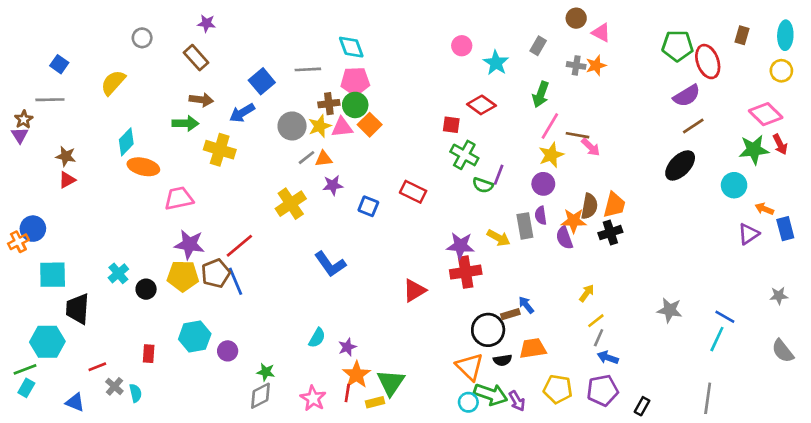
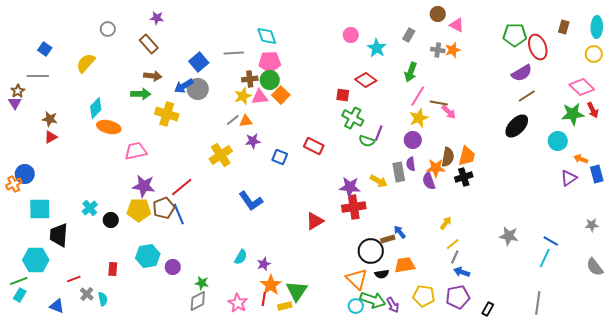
gray circle: (292, 126) -> (198, 89), moved

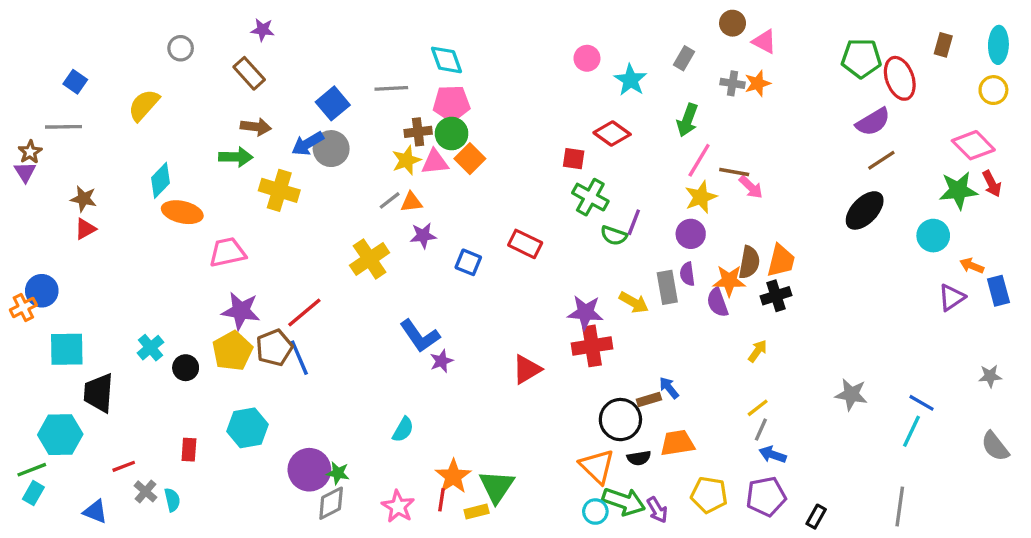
yellow pentagon: (139, 210) -> (232, 351), turned -30
yellow arrow: (446, 223) -> (758, 351), moved
purple star: (264, 264) -> (441, 361), moved
purple circle: (173, 267) -> (309, 470), moved, size x1.6

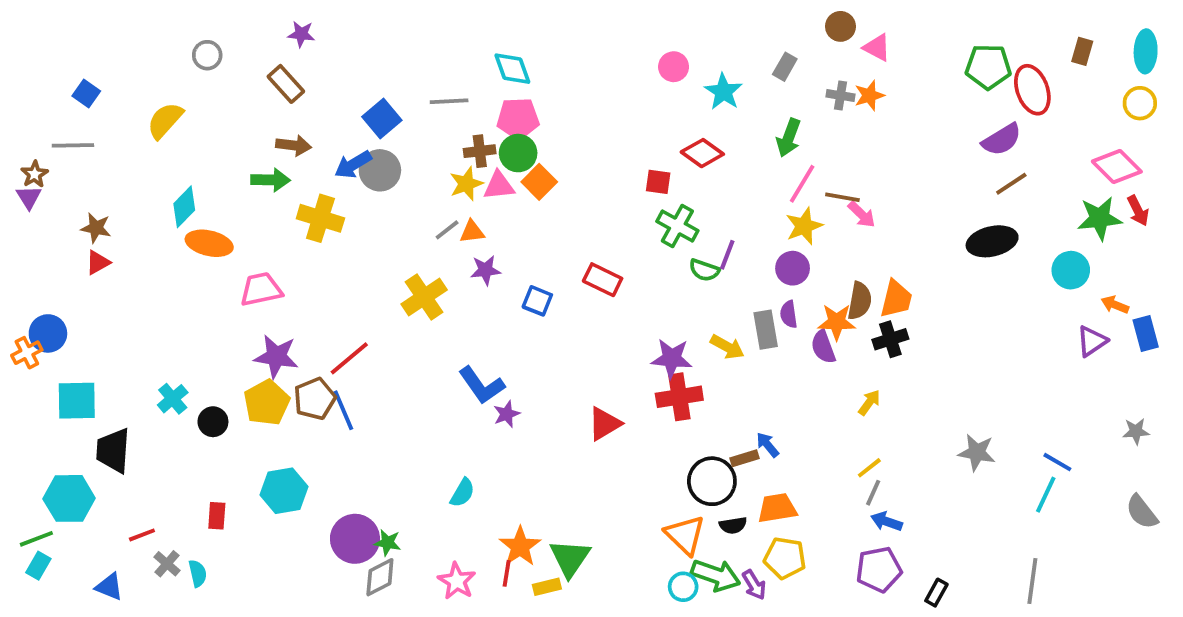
black ellipse: (865, 210) -> (992, 241), turned 33
yellow pentagon: (709, 495) -> (785, 558), moved

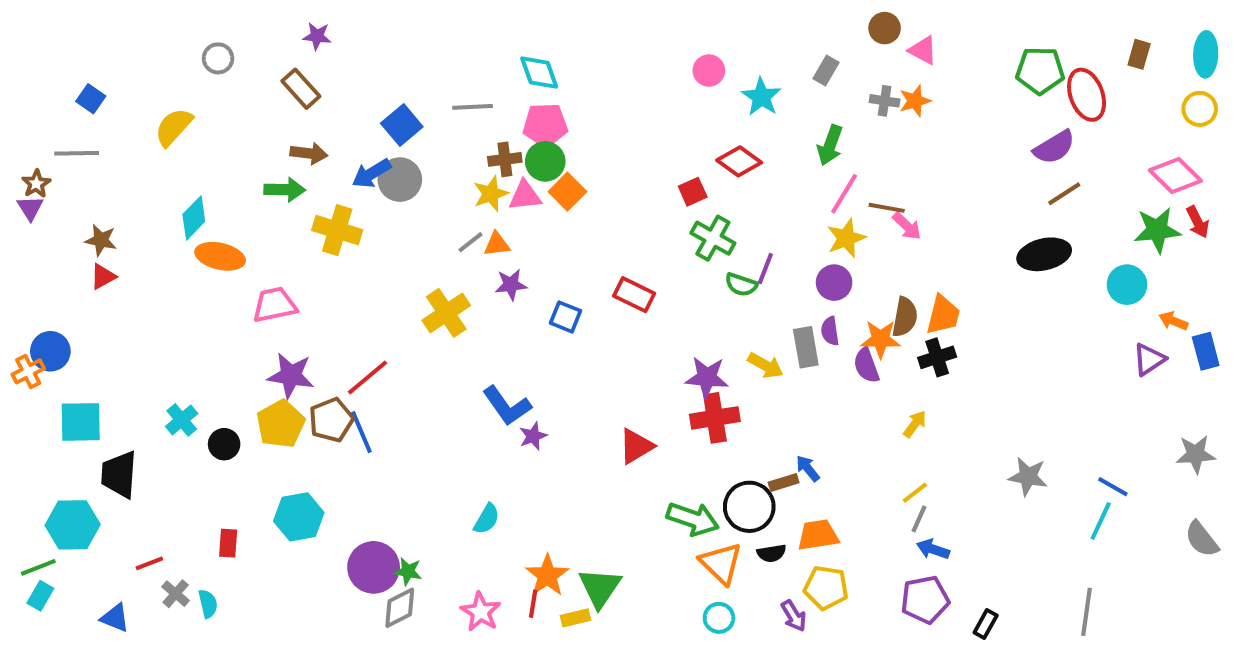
red square: (658, 182) -> (693, 192), turned -32
gray star: (1136, 431) -> (1196, 454), size x1.4
green arrow: (716, 575) -> (693, 519), moved

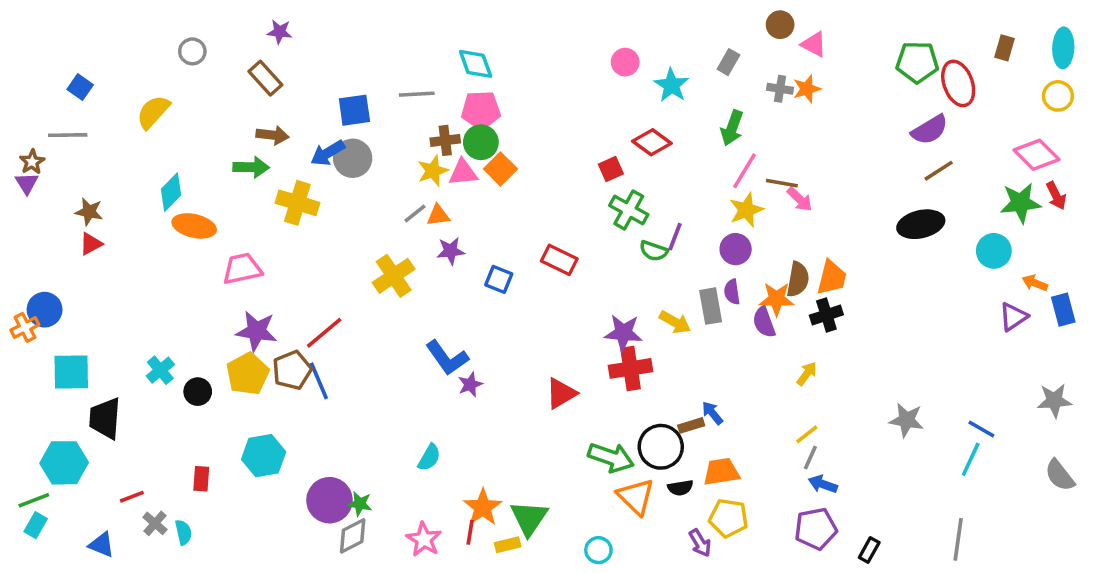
blue square: (402, 125) -> (354, 110), turned 32
cyan circle: (719, 618) -> (598, 550), moved

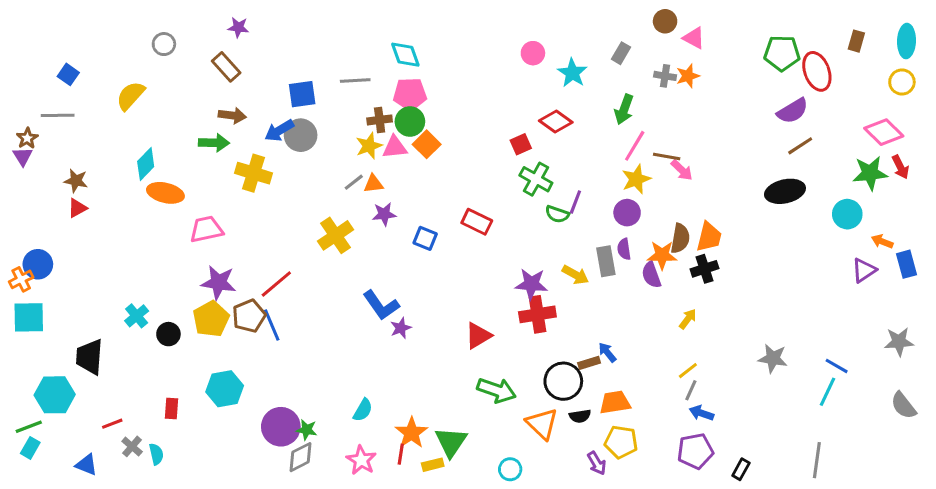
cyan square: (71, 372) -> (29, 317), moved
cyan semicircle: (429, 457) -> (363, 410), moved
green arrow: (611, 457) -> (496, 390), moved

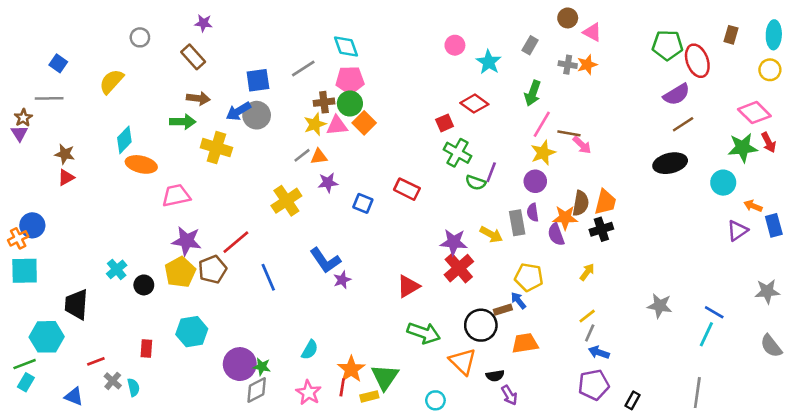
gray line: (355, 80) -> (303, 69), turned -30
red cross: (537, 314) -> (459, 268), turned -32
blue line: (272, 325) -> (268, 277), moved
black semicircle: (580, 416) -> (495, 376), moved
yellow pentagon: (621, 442) -> (529, 277), moved

